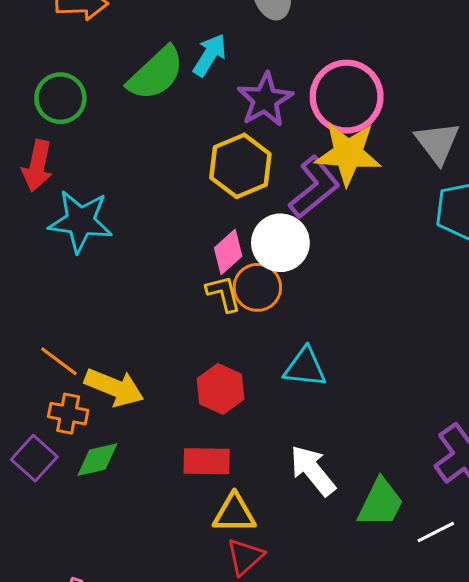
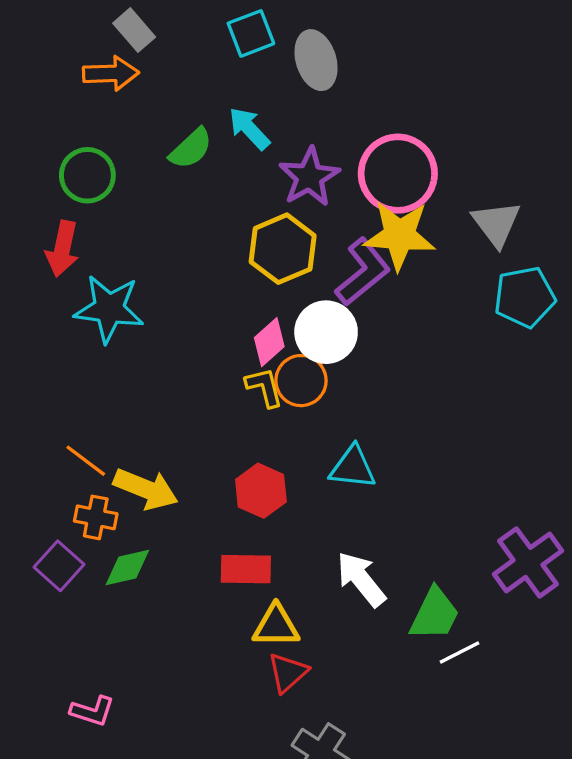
cyan arrow: (210, 55) -> (249, 129), turned -75
green semicircle: (156, 74) -> (191, 149), size x0.7
white line: (436, 532) -> (460, 653), moved

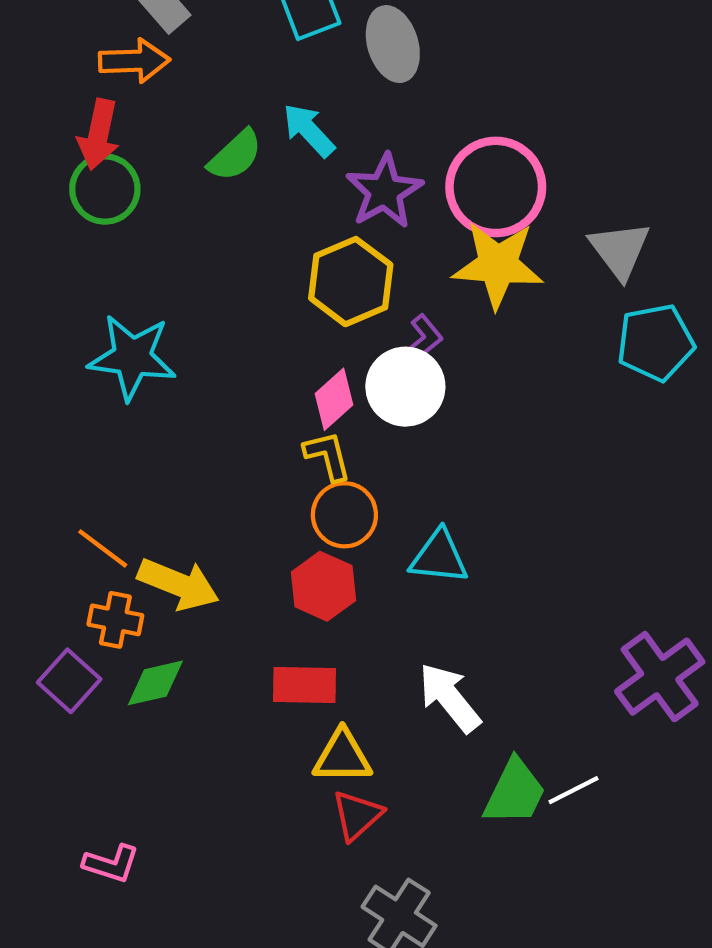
red arrow: (62, 249) -> (99, 134), moved
purple L-shape: (363, 272) -> (422, 340), moved, size x0.6
orange circle: (301, 381) -> (344, 515), moved
green trapezoid: (435, 614) -> (515, 792), moved

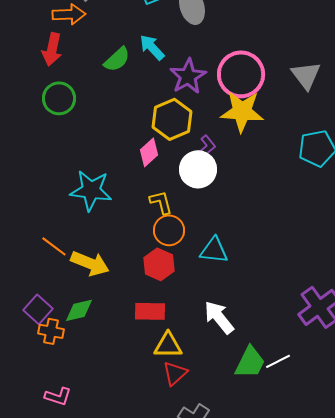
green circle: (105, 189) -> (59, 98), moved
gray triangle: (620, 250) -> (306, 75), moved
cyan star: (132, 357) -> (91, 190), moved
pink diamond: (334, 399) -> (149, 152), moved
orange cross: (115, 620) -> (51, 331), moved

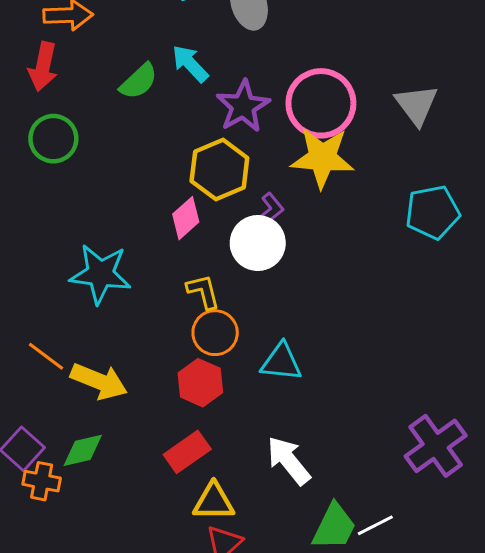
red rectangle: (150, 311) -> (187, 452), turned -36

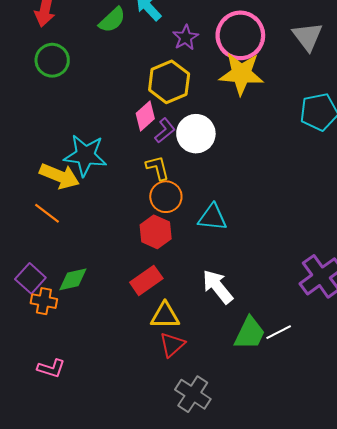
purple star: (243, 106) -> (186, 37), size x0.7
purple L-shape: (269, 211) -> (165, 131), moved
yellow arrow: (99, 381) -> (59, 176), moved

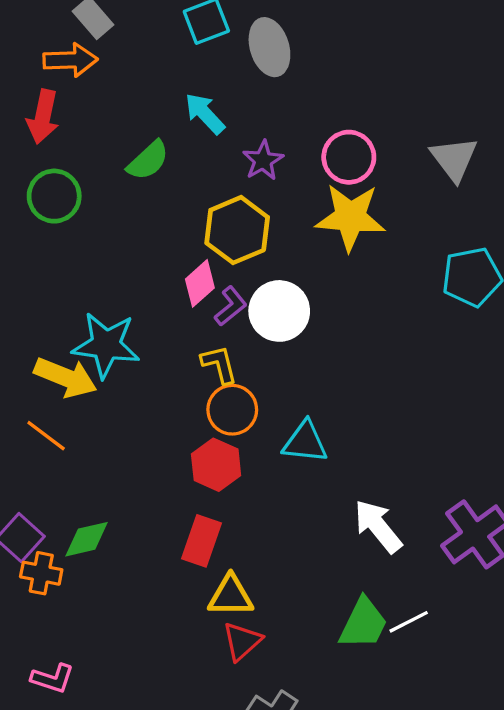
green semicircle: (112, 20) -> (148, 160), moved
pink circle: (240, 35) -> (349, 157), size x0.7
red rectangle: (146, 280) -> (201, 541), turned -36
white arrow: (218, 287) -> (378, 526), moved

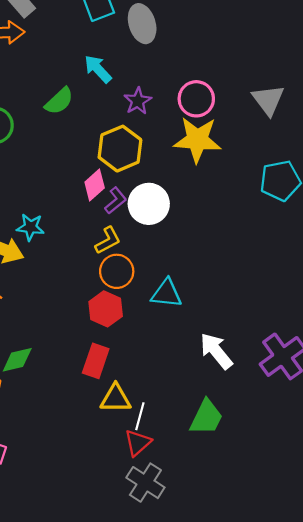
cyan star: (106, 345) -> (30, 227), size x0.6
yellow L-shape: (219, 364) -> (108, 240), turned 76
white line: (409, 622) -> (140, 416), moved, turned -48
red triangle: (242, 641) -> (138, 443), moved

